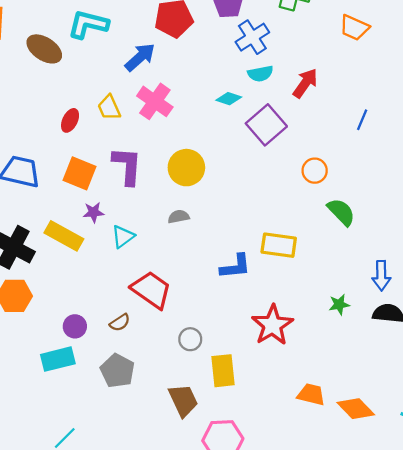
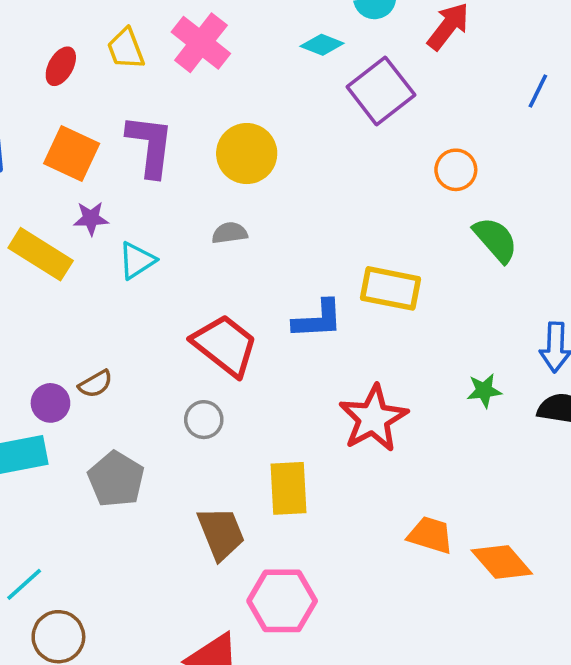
red trapezoid: (151, 290) -> (225, 345), moved
brown semicircle: (120, 323) -> (95, 384), moved
gray circle: (190, 339) -> (204, 420), moved

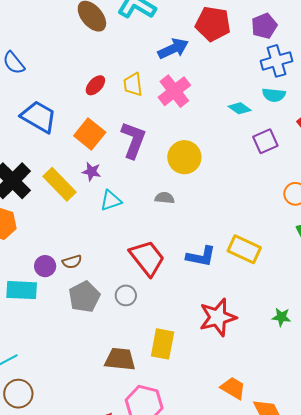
purple square: (381, 91) -> (265, 141), size x0.7
gray pentagon: (116, 479) -> (84, 297), moved
brown trapezoid: (221, 533) -> (120, 359), turned -76

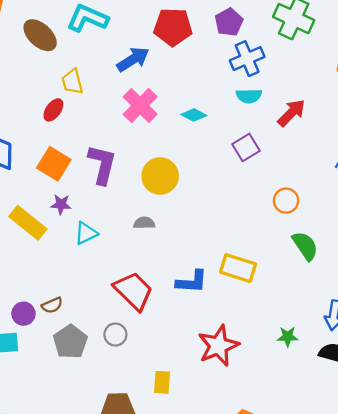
yellow trapezoid: (133, 84) -> (72, 82), moved
cyan diamond: (240, 108) -> (194, 115), moved
yellow rectangle: (163, 344) -> (162, 382), size x0.7

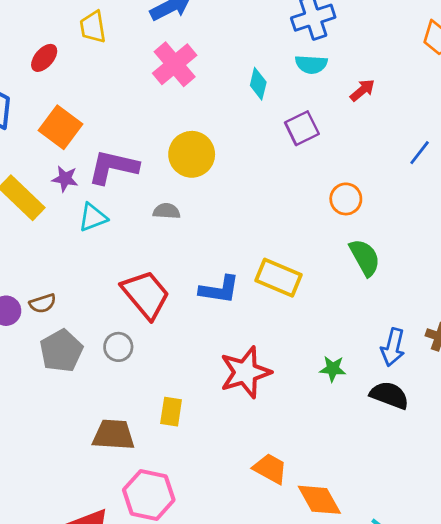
red ellipse: (53, 110) -> (44, 58), moved
red arrow: (291, 113) -> (362, 90), size x0.7
cyan diamond: (194, 115) -> (258, 84), moved, turned 70
purple L-shape: (102, 164) -> (113, 167), moved, turned -96

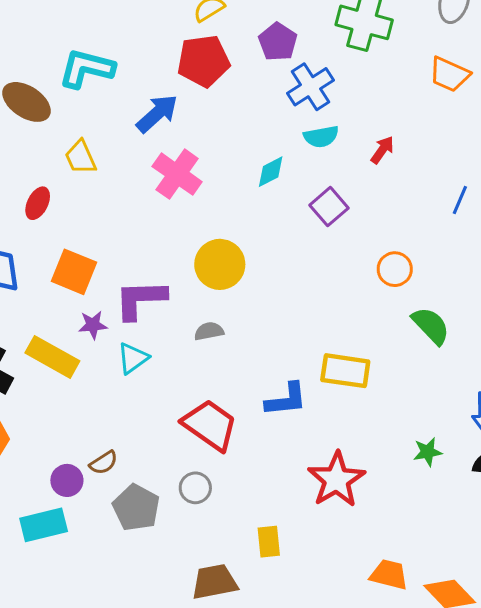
cyan diamond: (258, 84) -> (271, 172), turned 64

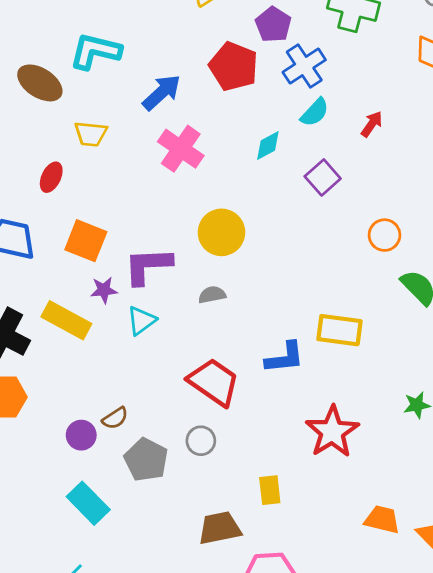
red pentagon: (203, 61) -> (234, 66), moved, turned 30
cyan semicircle: (321, 137) -> (315, 112), turned -36
yellow trapezoid: (81, 157) -> (91, 134), turned -60
cyan rectangle: (44, 525) -> (88, 503), moved, turned 60

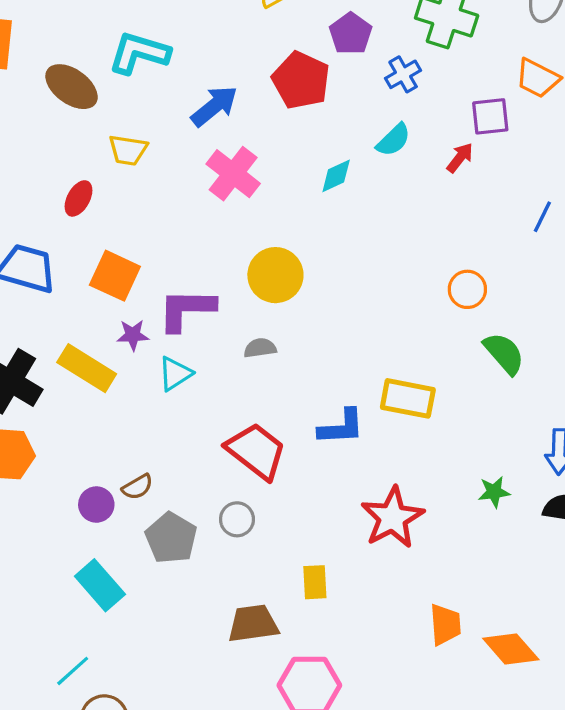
blue cross: (304, 66) -> (403, 74), moved, size x0.7
purple square: (323, 177) -> (490, 116), moved, turned 32
orange trapezoid: (382, 520) -> (445, 625), turned 69

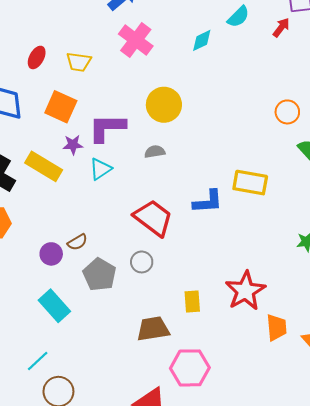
yellow trapezoid: (128, 150) -> (79, 62), moved
red star: (392, 518) -> (245, 291), moved

